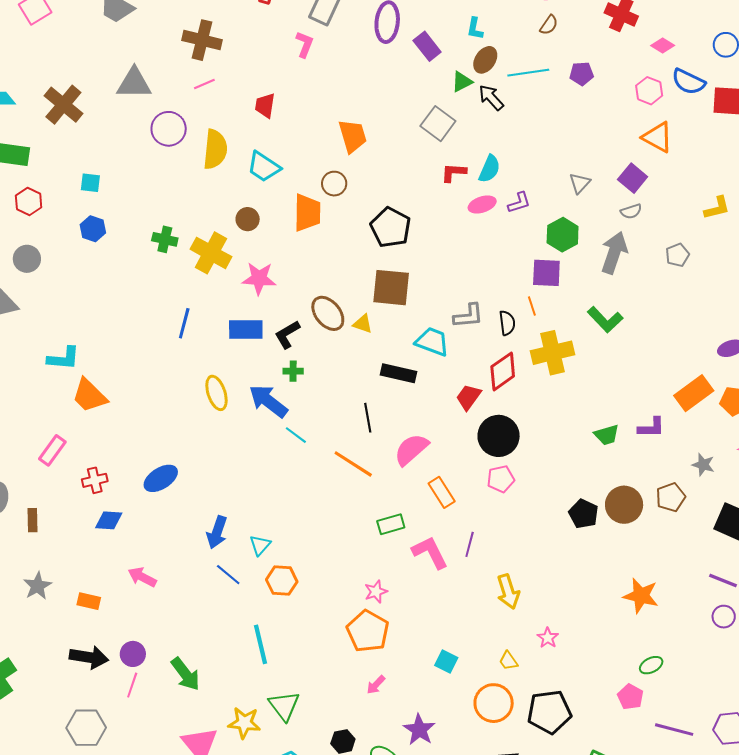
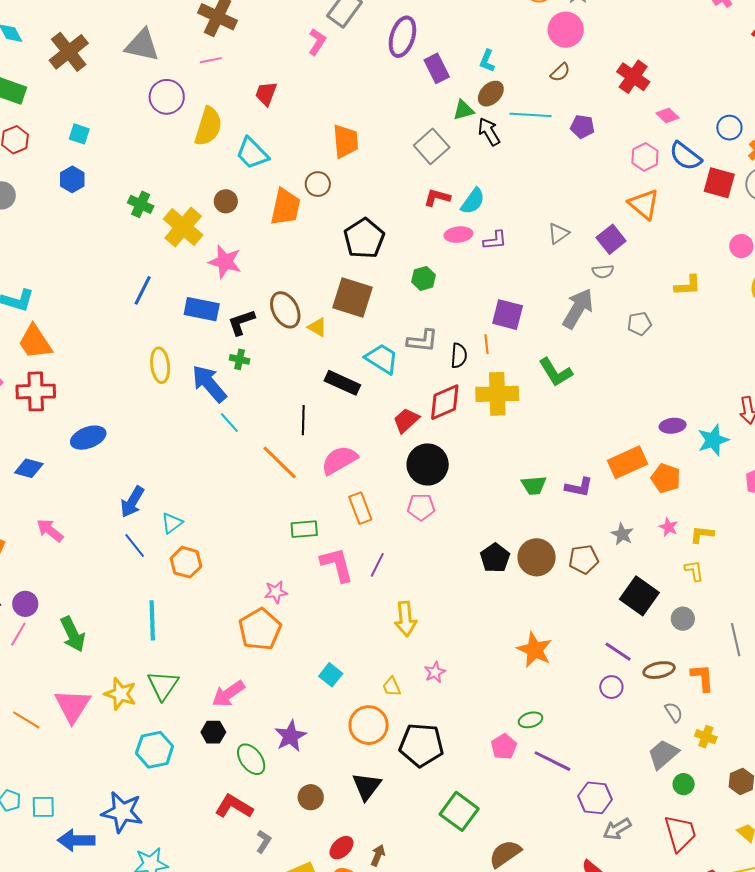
green hexagon: (563, 235) -> (423, 278), moved, size x0.7
red cross: (95, 480) -> (36, 391), moved, size x1.5
pink arrow: (376, 685) -> (228, 694), moved, size x1.6
purple line: (674, 730) -> (552, 761), moved

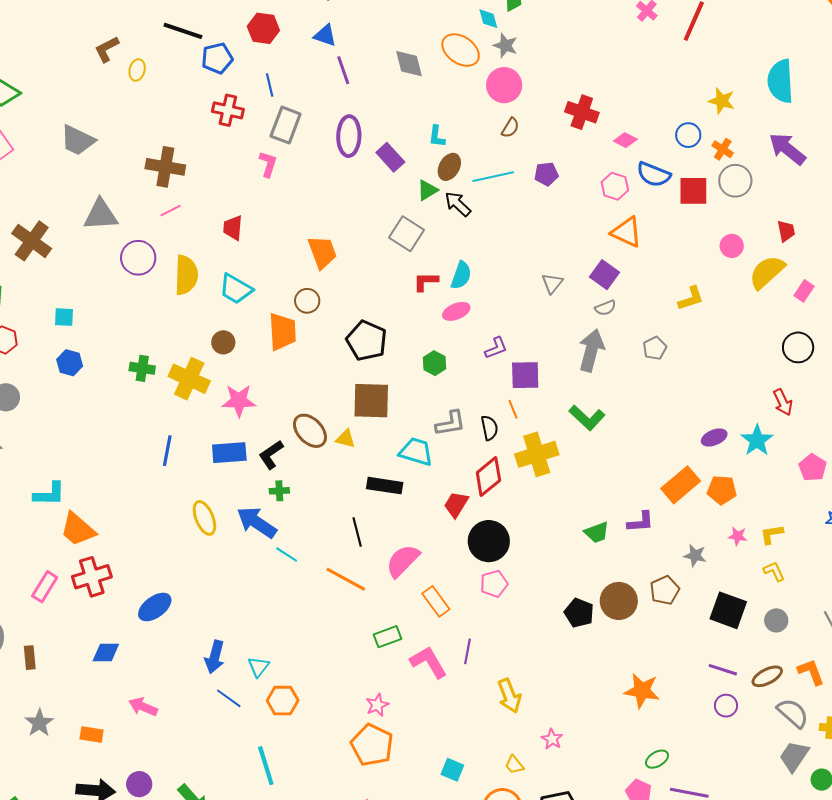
purple L-shape: (495, 240) -> (496, 348), moved
gray semicircle: (674, 712) -> (793, 713), size x1.6

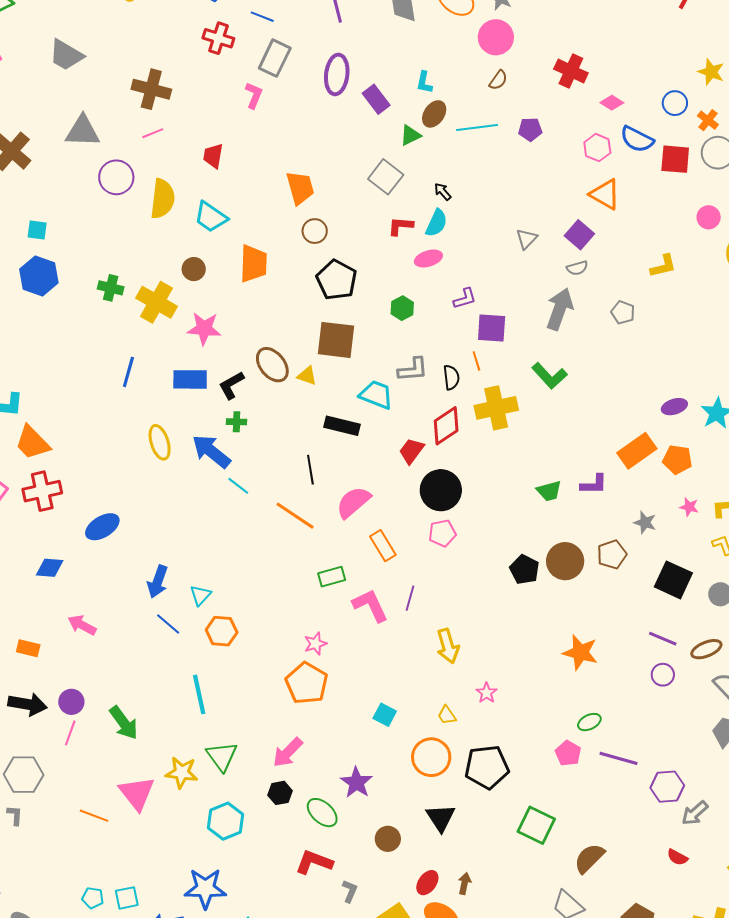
blue line: (270, 85) -> (262, 17), turned -60
black arrow: (458, 204) -> (443, 192), moved, size x0.7
brown circle: (307, 301) -> (315, 231), moved
gray pentagon: (655, 348) -> (623, 312), turned -30
blue hexagon: (70, 363) -> (39, 276), size x1.5

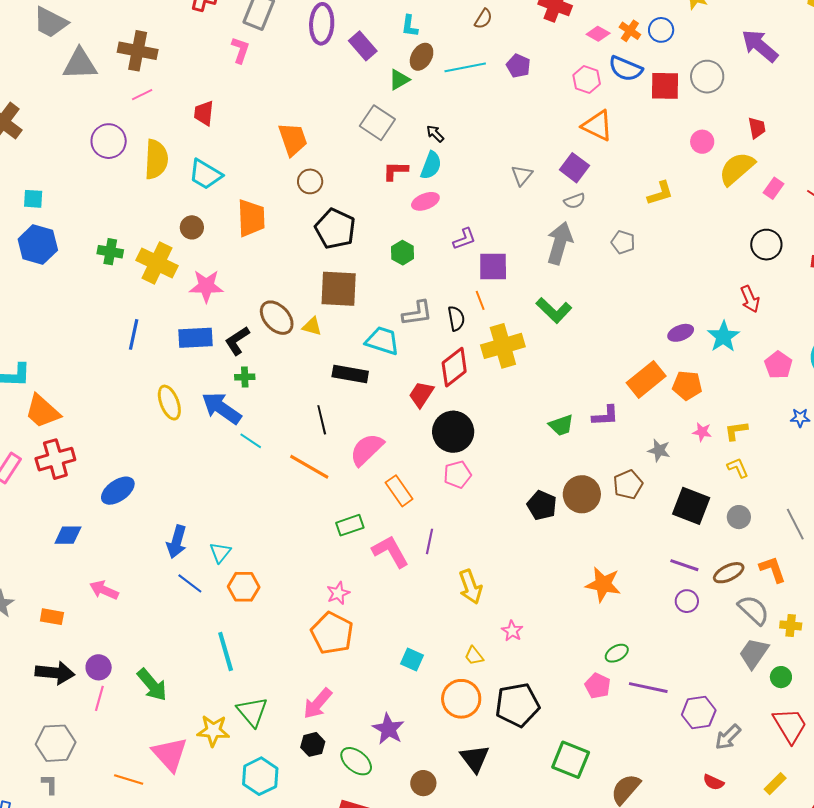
orange cross: (708, 120) -> (630, 31), moved
purple pentagon: (530, 129) -> (518, 66), turned 30
gray triangle: (83, 131) -> (80, 64), moved

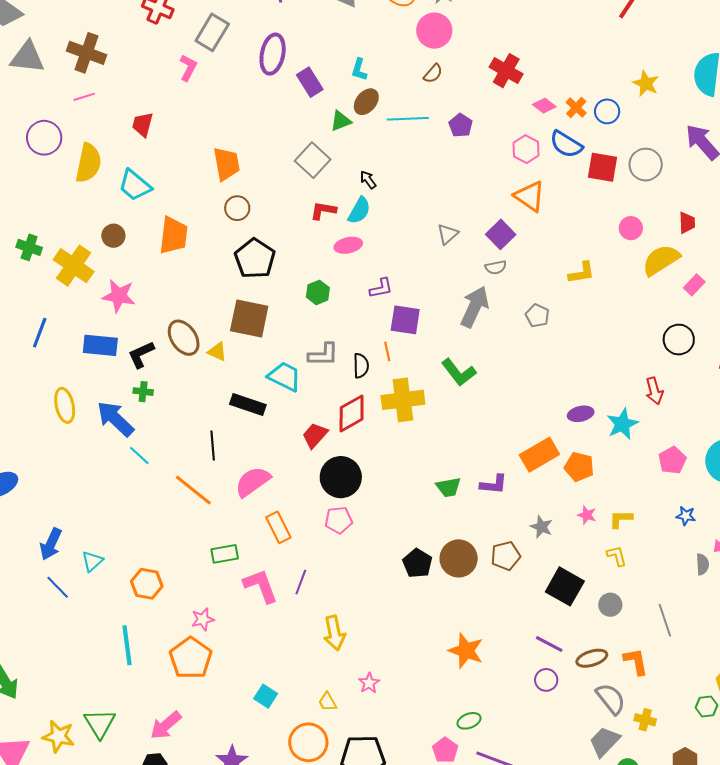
orange hexagon: (244, 587) -> (147, 584), moved
cyan line: (226, 652) -> (127, 645), moved

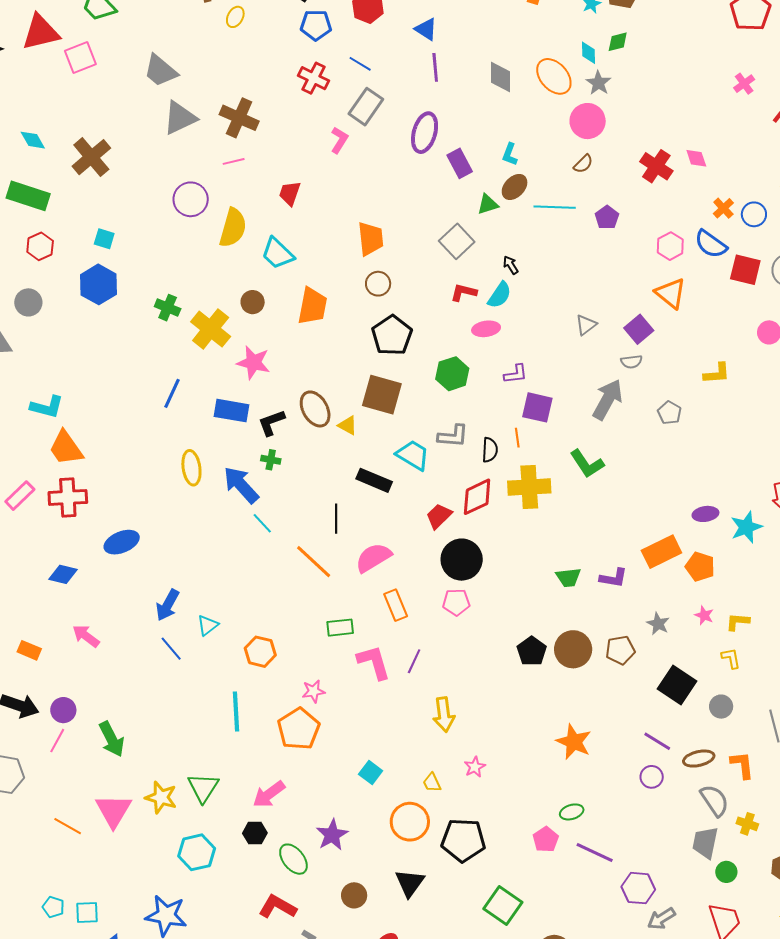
gray triangle: (27, 57) -> (180, 118), turned -36
pink diamond: (544, 106) -> (696, 158), moved, turned 30
green hexagon: (318, 292) -> (452, 374), size x1.4
gray trapezoid: (604, 742) -> (705, 843), turned -36

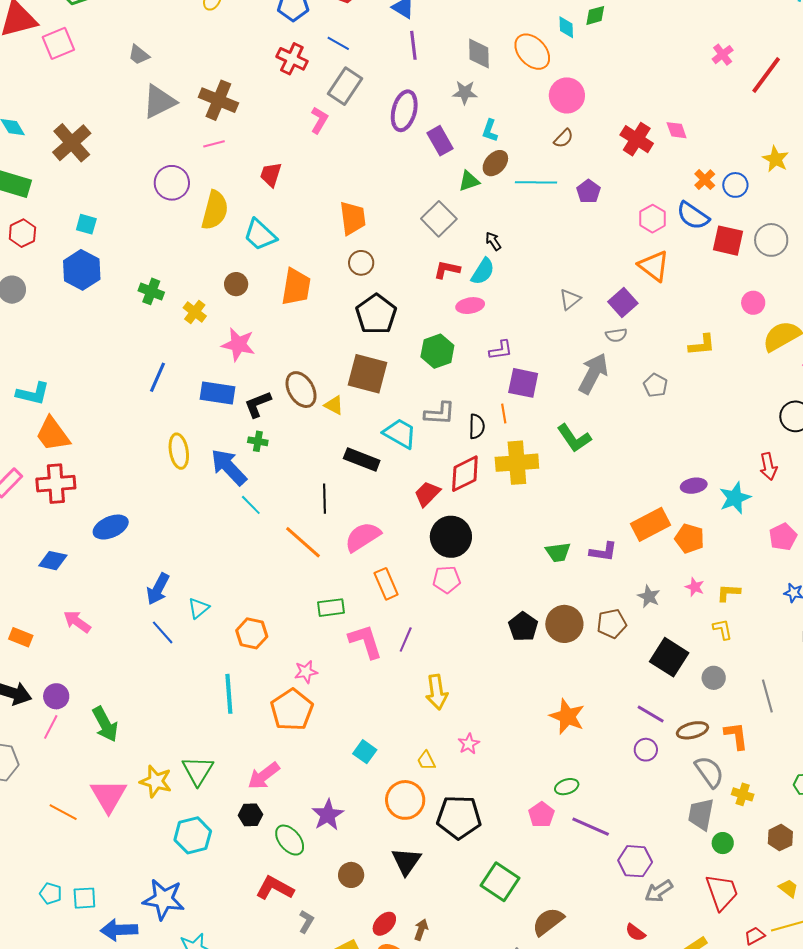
gray trapezoid: (160, 71) -> (139, 55), size x0.6
gray star: (598, 83) -> (465, 92), moved, turned -30
yellow cross: (211, 329) -> (195, 312), size x0.6

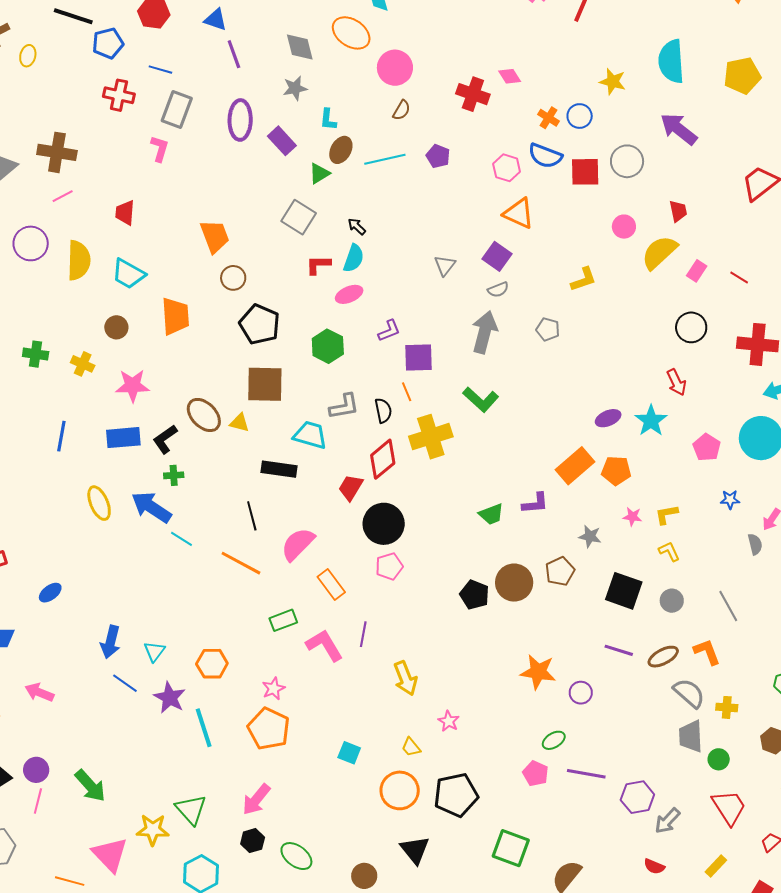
blue ellipse: (111, 527) -> (50, 593), size x0.7
purple circle: (646, 750) -> (581, 693), moved
purple star: (328, 815) -> (170, 698), moved

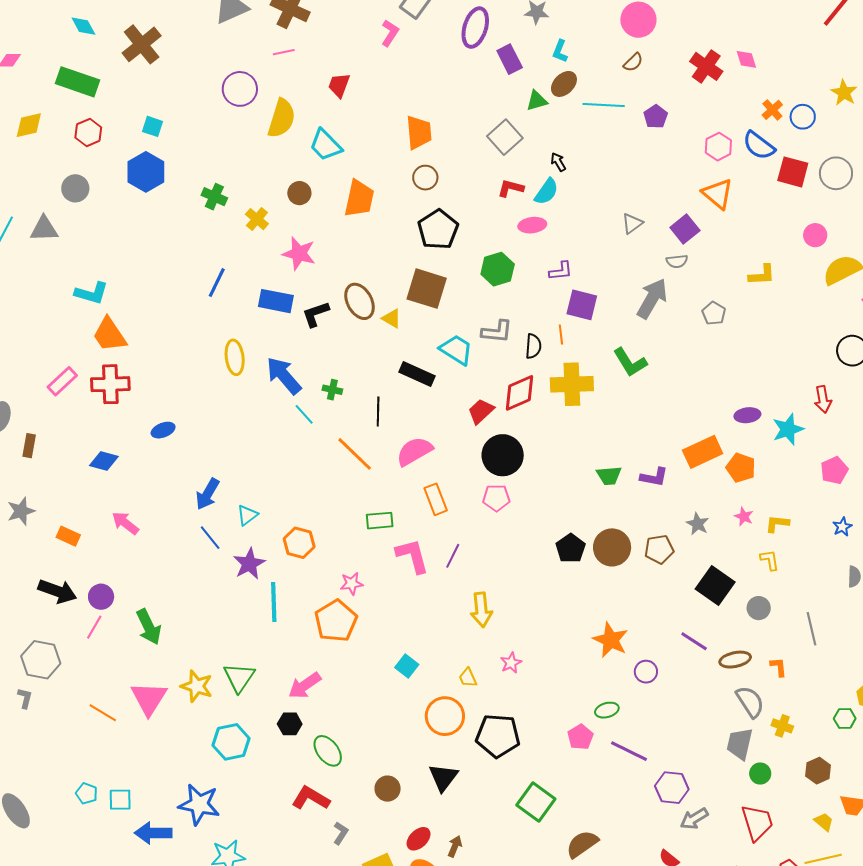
green cross: (174, 475) -> (332, 390), moved
blue star: (730, 500) -> (842, 527), turned 30
orange L-shape: (707, 652) -> (779, 667), size x0.7

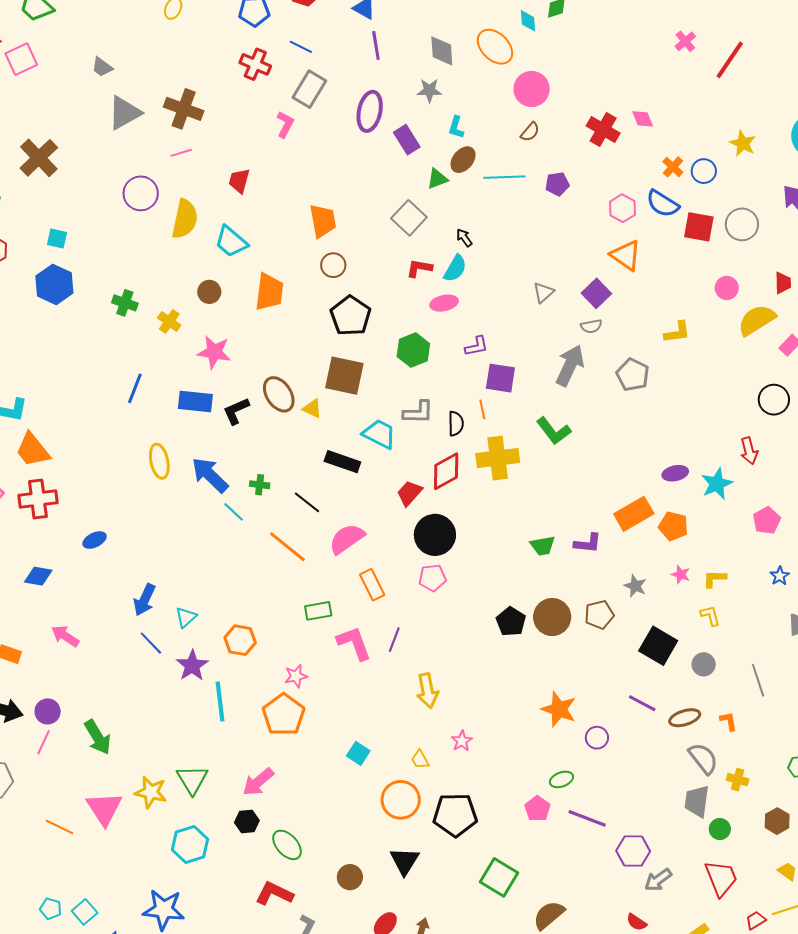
purple pentagon: (656, 117) -> (557, 184), turned 30
gray pentagon: (714, 313) -> (633, 375), size x1.4
black line: (378, 411) -> (307, 502), turned -48
cyan square: (120, 800) -> (85, 912), turned -35

